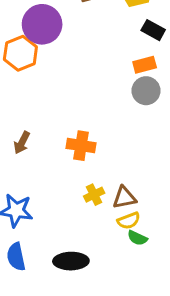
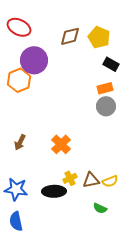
orange cross: (81, 146) -> (61, 144), turned 36
yellow semicircle: (129, 221) -> (110, 181), moved
black ellipse: (71, 261) -> (54, 191), moved

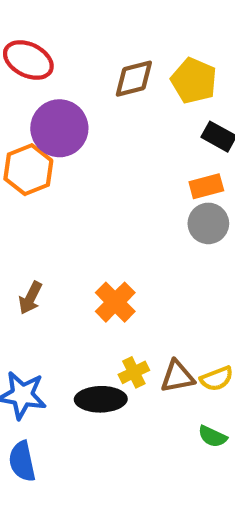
green semicircle: (100, 208) -> (212, 437), moved

